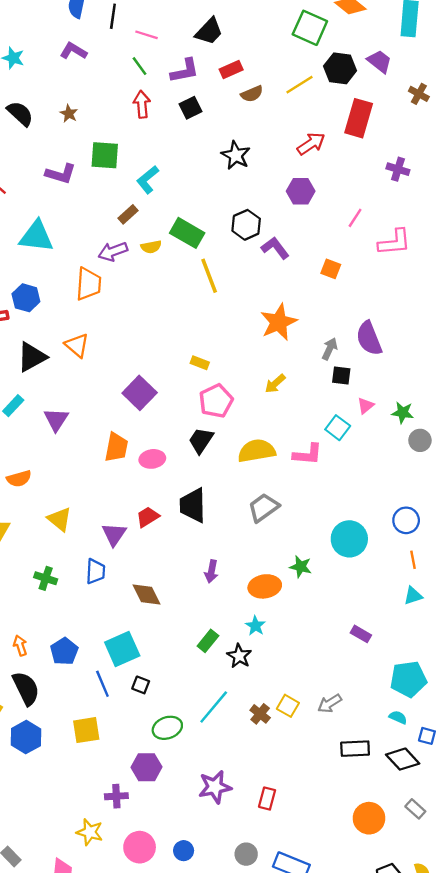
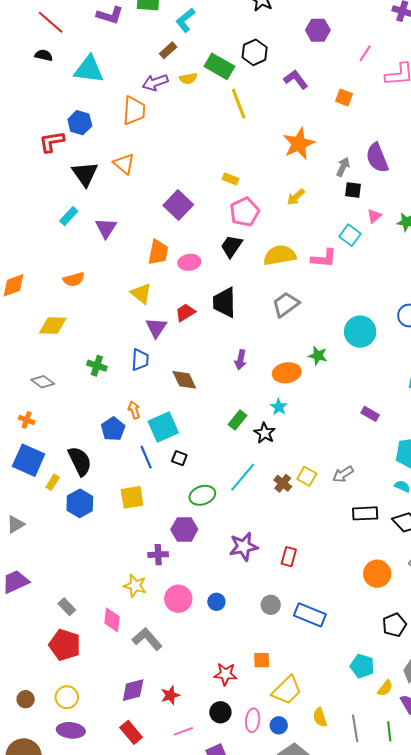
black hexagon: (246, 225) -> (255, 52), moved
black triangle: (32, 357) -> (85, 174), turned -36
yellow triangle: (60, 519) -> (141, 293), moved
orange arrow: (20, 646) -> (134, 410), moved

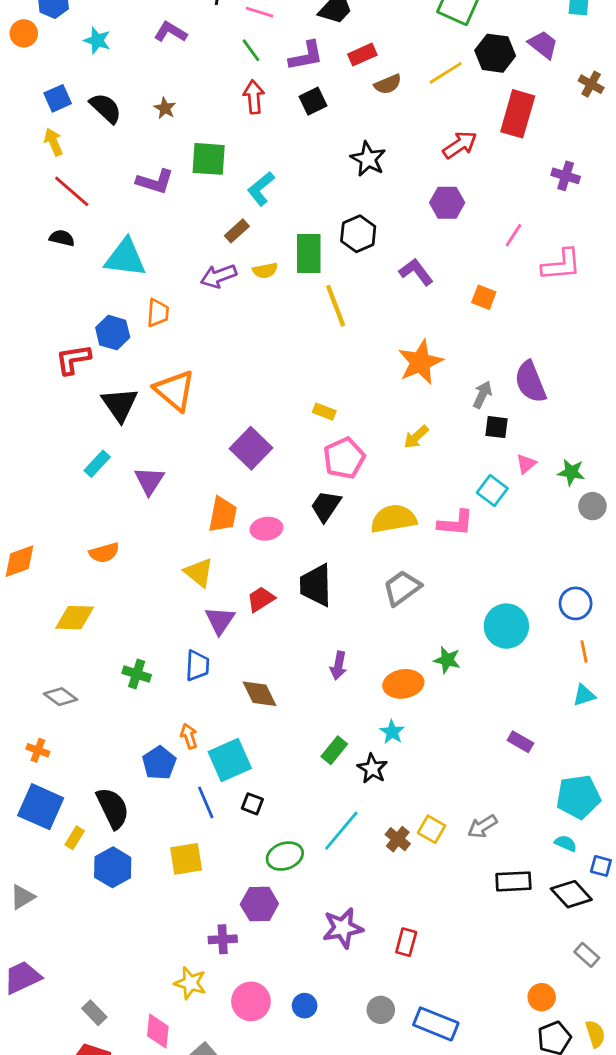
green rectangle: (219, 66) -> (309, 254), turned 60
orange trapezoid: (134, 111) -> (158, 313), moved, size x0.7
orange triangle: (124, 164) -> (175, 390), size x1.4
orange circle: (377, 574) -> (542, 997), moved, size x0.7

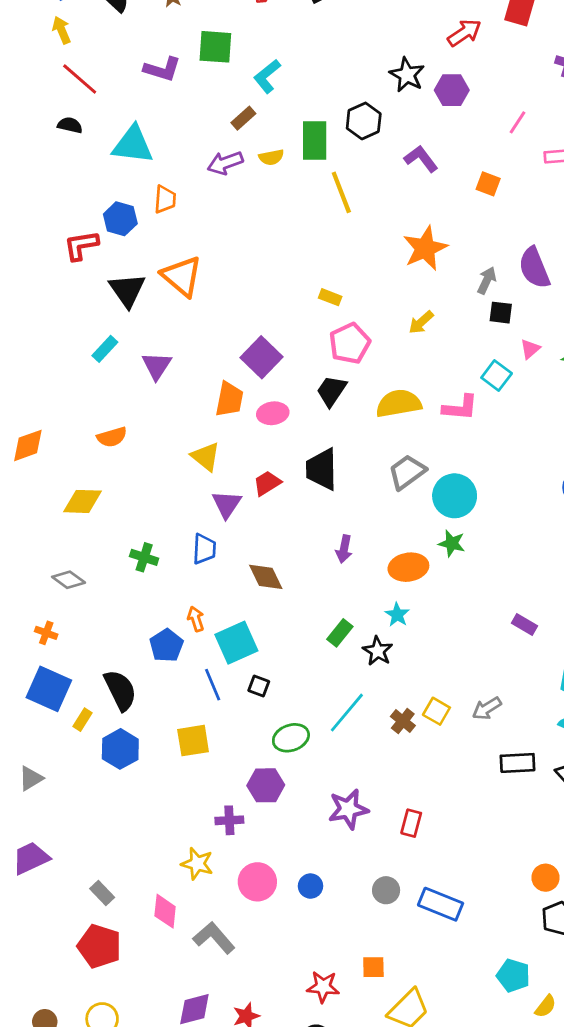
black star: (368, 159) -> (407, 75), moved
purple square: (251, 448) -> (262, 357), moved
cyan circle: (506, 626) -> (455, 496), moved

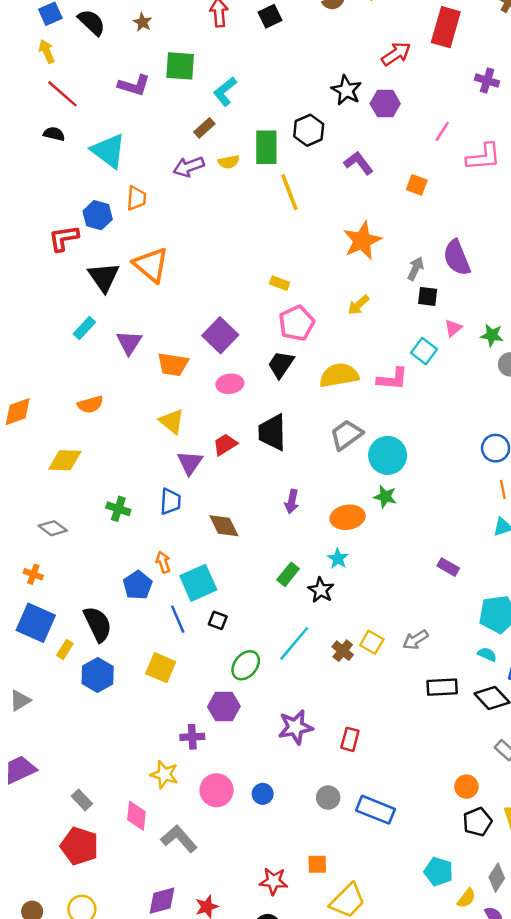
cyan triangle: (133, 145) -> (109, 151), turned 30
orange trapezoid: (229, 399) -> (173, 364), moved, turned 88
green ellipse: (291, 738) -> (246, 665), turned -32
yellow square: (193, 741) -> (161, 668), turned 32

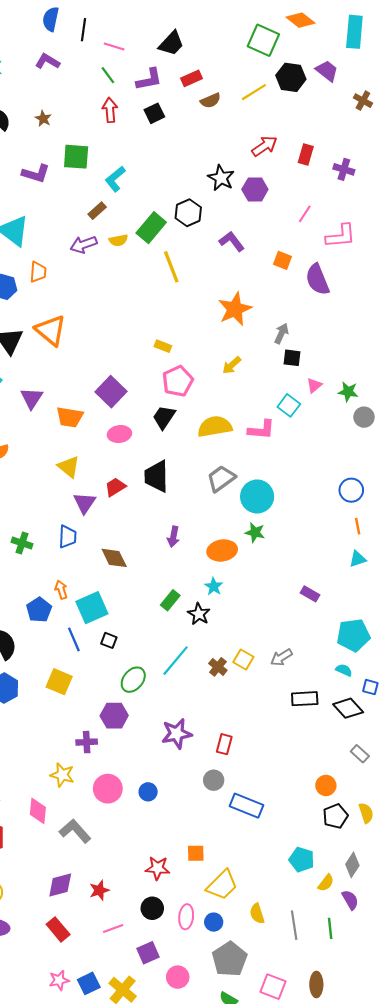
red rectangle: (446, 27) -> (306, 155), moved, size x0.6
green rectangle: (266, 147) -> (151, 228), turned 40
purple semicircle: (457, 258) -> (317, 279), moved
gray circle: (328, 798) -> (214, 780), moved

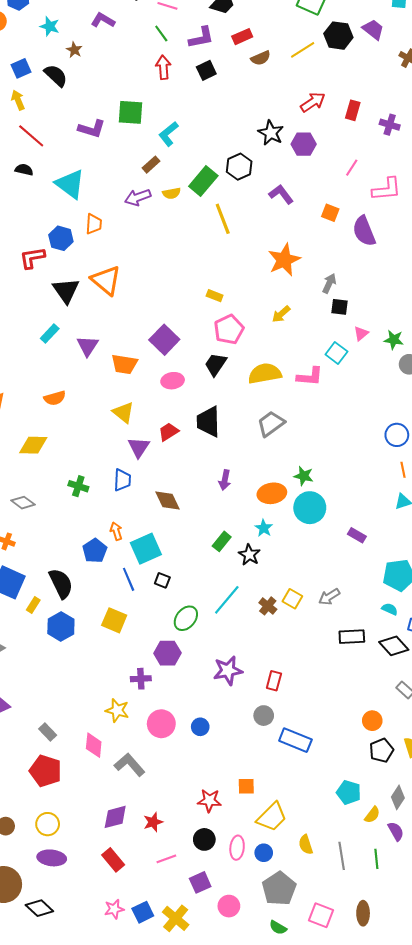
brown star: (43, 119) -> (74, 50), moved
cyan circle: (257, 496) -> (310, 508), moved

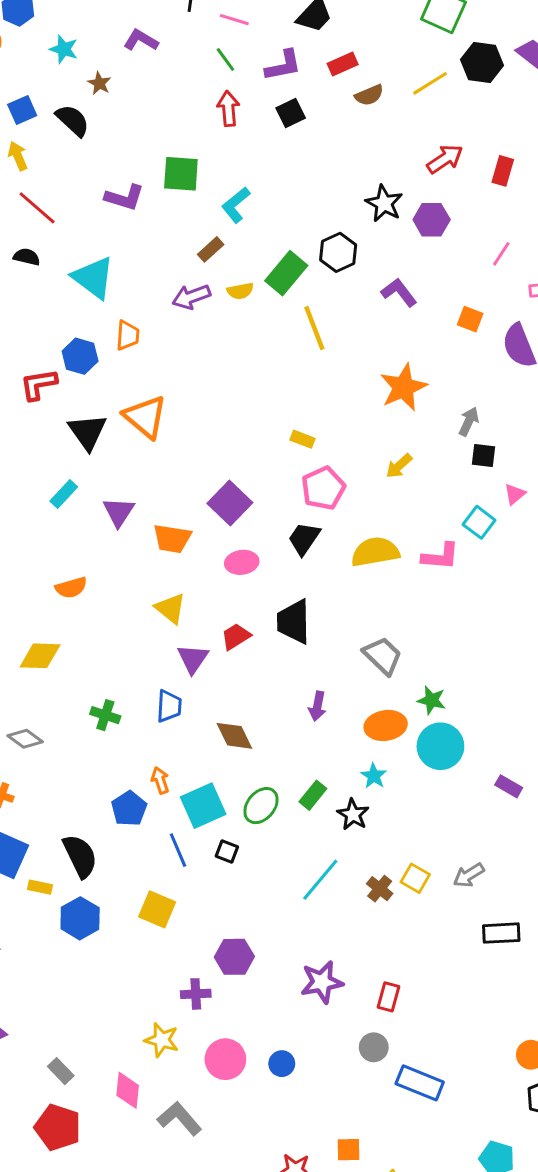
gray trapezoid: (271, 424) -> (383, 656), moved, turned 80
yellow rectangle: (33, 605) -> (40, 887), turned 70
green ellipse: (186, 618) -> (261, 806), moved

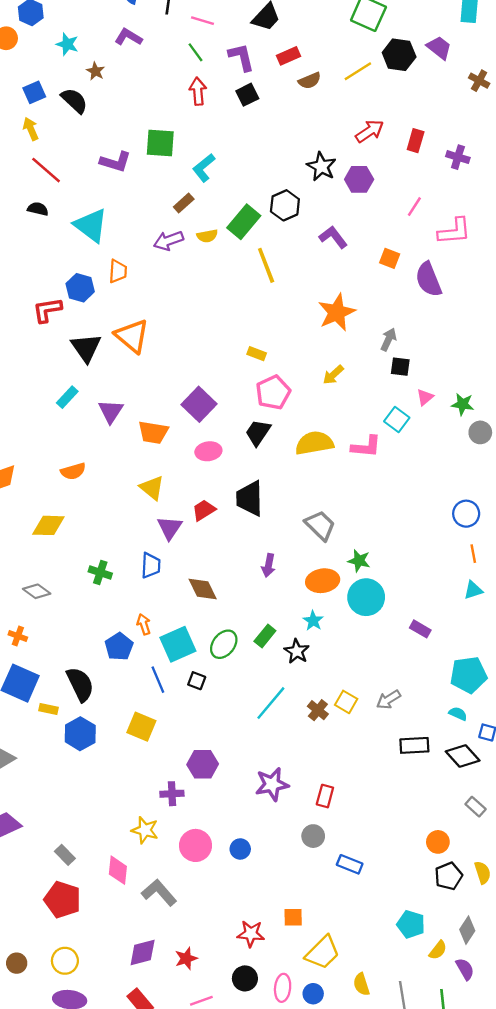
purple L-shape: (283, 65) -> (241, 57), turned -92
blue rectangle: (420, 1083) -> (350, 864), size x0.7

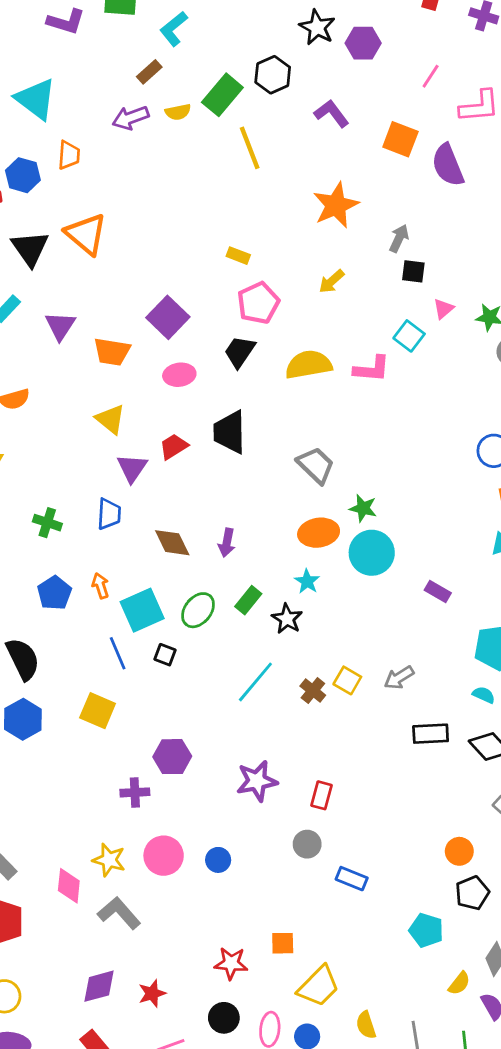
orange square: (390, 258) -> (400, 139), size x1.4
purple arrow: (268, 565) -> (227, 543), moved
blue pentagon: (119, 647) -> (54, 593), moved
yellow star: (145, 830) -> (109, 860), moved
cyan pentagon: (411, 924) -> (426, 930), moved

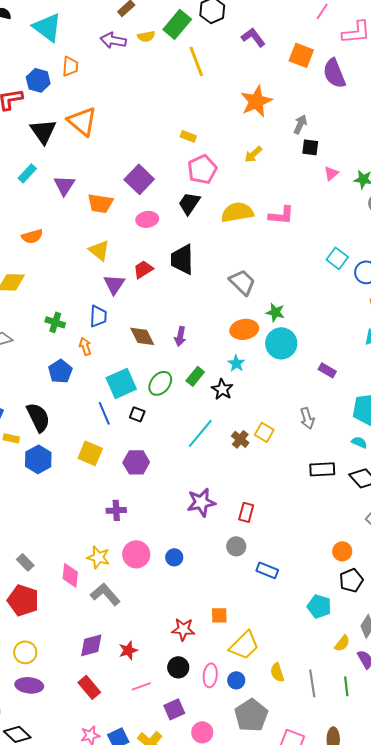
purple arrow: (131, 118) -> (113, 40), turned 30
cyan square: (409, 336) -> (337, 258), moved
orange arrow: (100, 586) -> (85, 346), moved
gray arrow: (399, 678) -> (307, 418), moved, turned -75
purple hexagon: (172, 757) -> (136, 462), moved

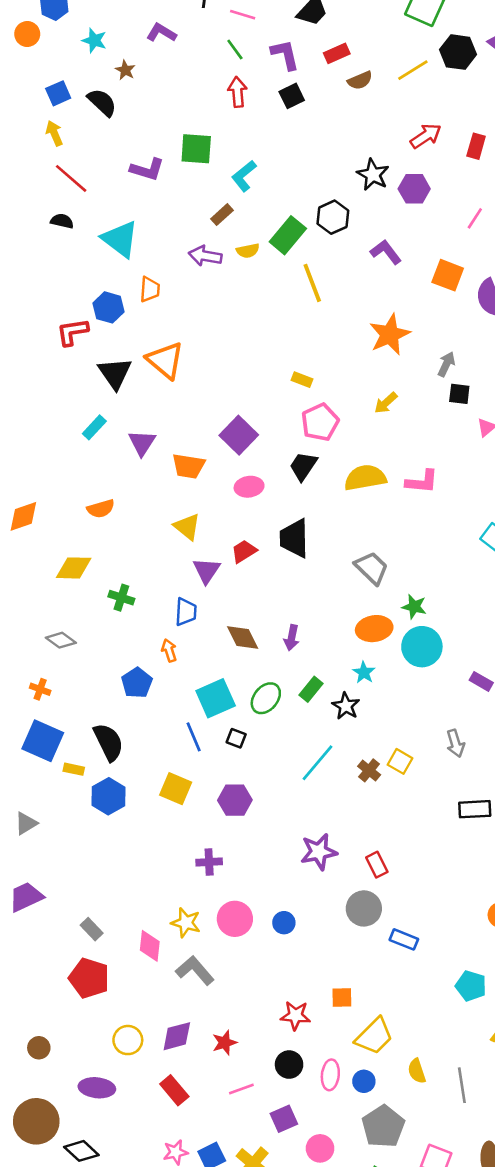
green cross: (55, 322) -> (121, 598), moved
red rectangle: (246, 512) -> (377, 865), turned -42
gray circle: (236, 546) -> (364, 908), size x1.4
yellow circle: (25, 652) -> (128, 1040), moved

